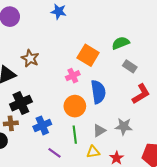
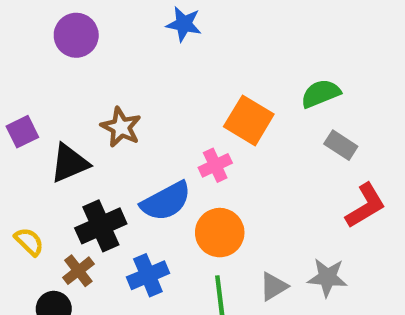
blue semicircle: (98, 92) -> (166, 201), moved, turned 70
brown cross: (11, 123) -> (78, 271), turned -32

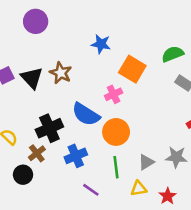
blue star: (184, 24) -> (101, 44), moved
black triangle: (69, 163) -> (32, 78), moved, turned -50
blue semicircle: (166, 201) -> (86, 114), turned 60

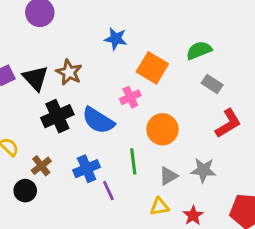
black cross: (49, 128) -> (57, 116), moved
orange circle: (116, 132) -> (162, 129), moved
green line: (116, 167) -> (133, 161), moved
purple line: (91, 190) -> (108, 191), moved, turned 30

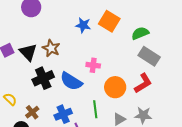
orange square: (152, 68) -> (109, 21), moved
gray rectangle: (212, 84) -> (149, 56), size x1.5
pink cross: (130, 97) -> (93, 65), turned 32
red L-shape: (228, 123) -> (143, 83), moved

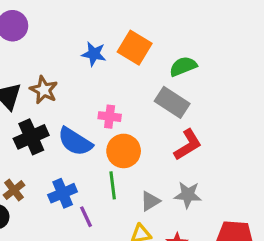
gray rectangle: (149, 56) -> (172, 102), moved
orange circle: (115, 87) -> (124, 151), moved

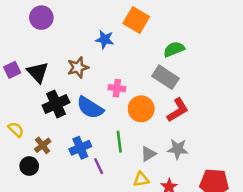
orange square: (135, 48) -> (136, 20), moved
brown star: (44, 90) -> (78, 67), moved, turned 30
orange circle: (124, 151) -> (141, 109), moved

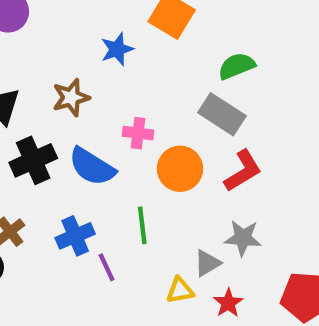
blue star: (105, 39) -> (117, 49), turned -30
gray triangle: (148, 154) -> (207, 263), moved

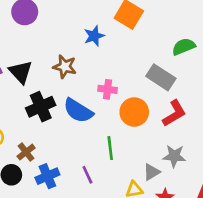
green semicircle: (237, 66) -> (184, 47), moved
brown star: (71, 97) -> (65, 67), turned 30
blue cross: (75, 236) -> (47, 176), moved

